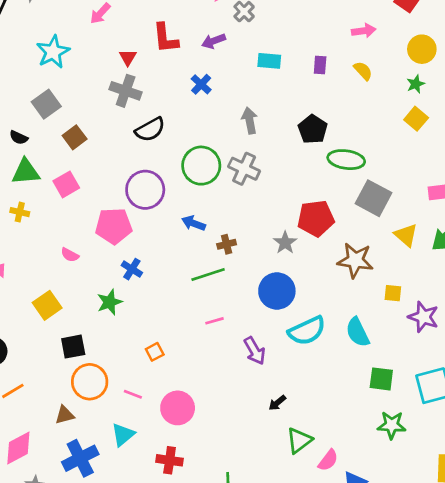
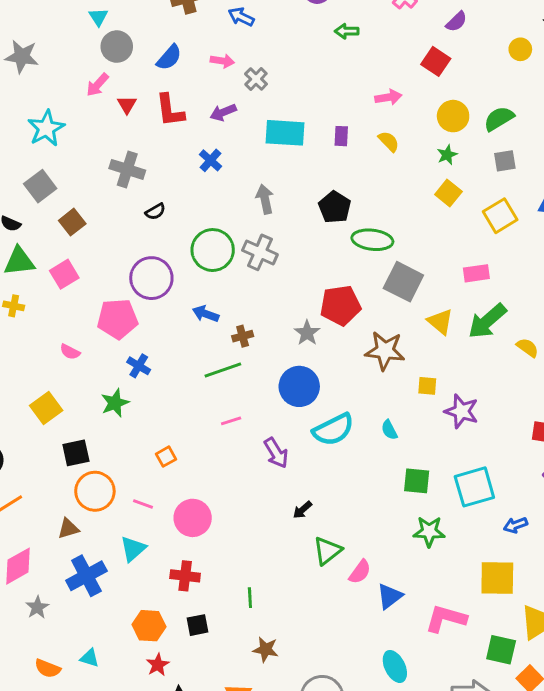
red triangle: (128, 57) -> (127, 105), moved
cyan rectangle: (269, 61) -> (285, 133), size x1.5
black semicircle: (150, 130) -> (155, 212), size x0.6
cyan semicircle: (358, 332) -> (389, 430), size x0.6

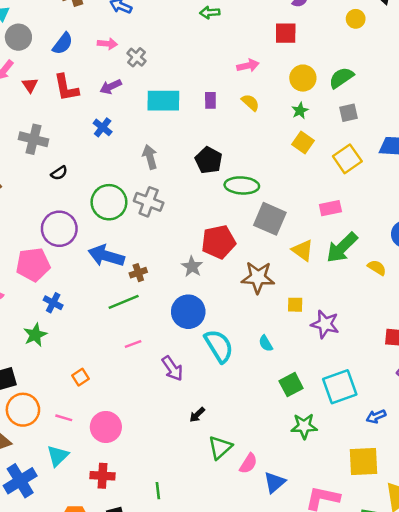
red square: (436, 61) -> (286, 33), turned -30
blue arrow: (206, 314) -> (106, 256), size x1.6
cyan semicircle: (333, 430) -> (219, 346), turned -92
green square: (417, 481) -> (291, 385), turned -30

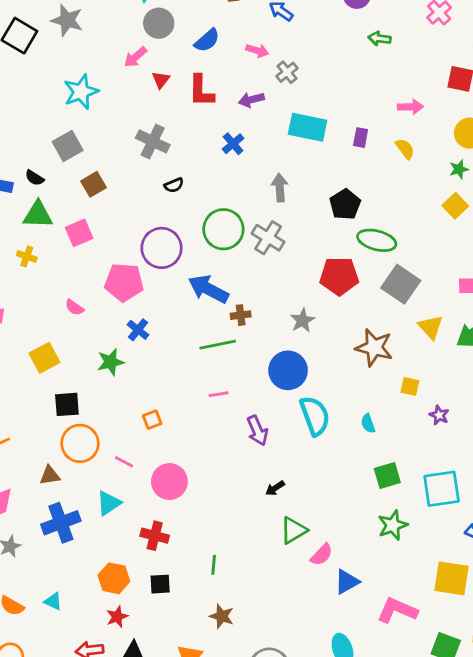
red pentagon: (218, 242) -> (339, 276), moved
purple star: (325, 324) -> (439, 415), size x0.6
green star: (304, 426) -> (393, 525), turned -30

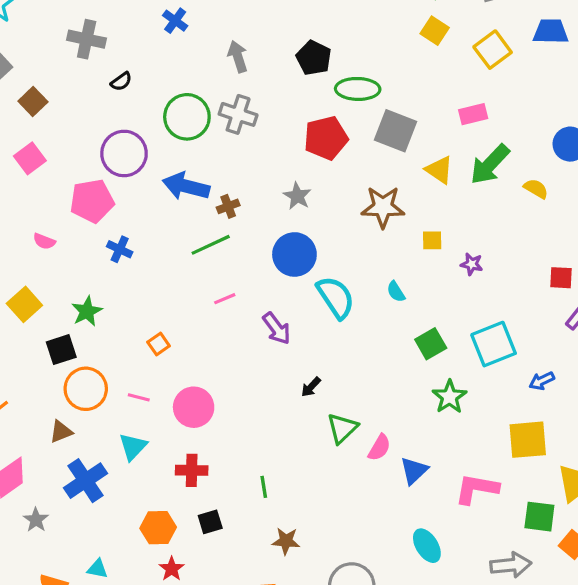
green star: (111, 362) -> (87, 311), moved

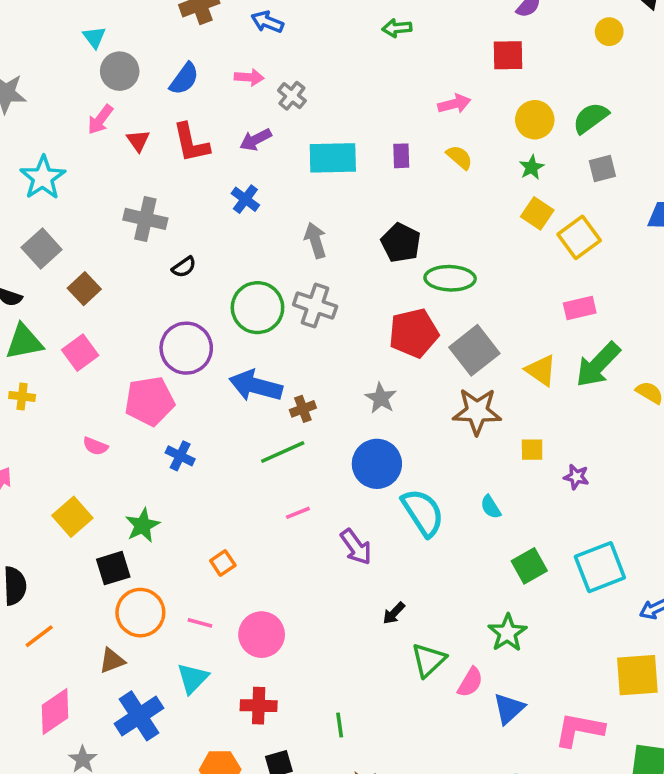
yellow square: (493, 50) -> (579, 237), moved
gray square: (395, 131) -> (474, 350), moved, turned 30
green star: (449, 397) -> (507, 633), moved

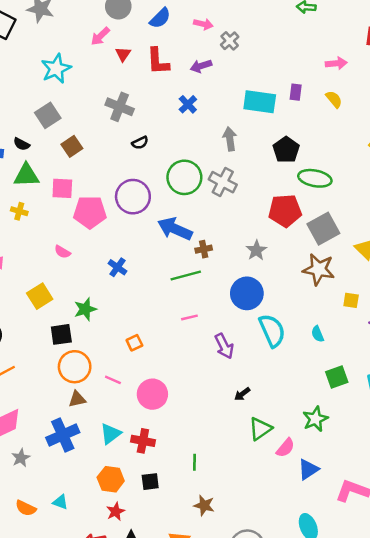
cyan rectangle: (333, 158) -> (260, 102), moved
pink square: (80, 353) -> (62, 188), turned 30
pink pentagon: (150, 401) -> (90, 212), moved
brown triangle: (112, 661) -> (77, 399), moved
cyan triangle: (193, 678) -> (111, 434), moved

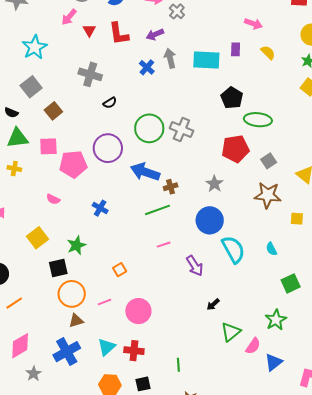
pink arrow: (336, 63) -> (253, 24), moved, turned 30
gray arrow: (230, 139) -> (170, 58), moved
gray square: (323, 229) -> (269, 161), size x0.6
pink line: (113, 380) -> (105, 302), turned -40

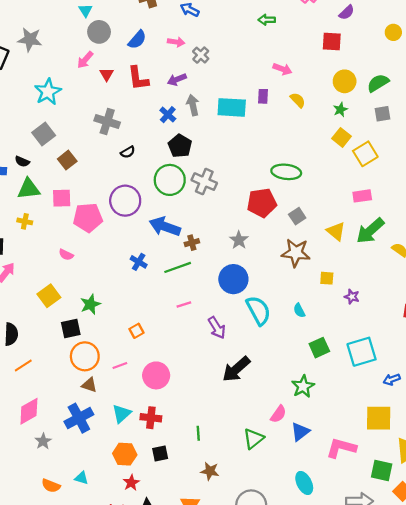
black pentagon: (232, 98) -> (180, 146), moved
blue cross: (100, 208) -> (139, 262), moved
black arrow: (213, 304) -> (236, 369), size x2.0
brown triangle: (76, 321) -> (89, 385), turned 35
green triangle: (231, 332) -> (253, 439), moved

